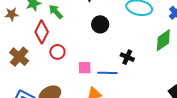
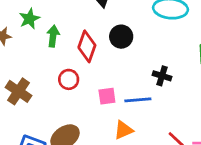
green arrow: (56, 12) -> (53, 36), moved, turned 56
red diamond: (42, 32) -> (87, 46), moved

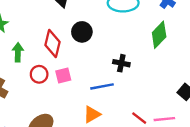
green arrow: (53, 36) -> (18, 52), moved
pink square: (107, 96) -> (63, 75), moved

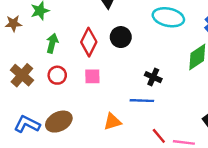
red circle: (39, 74) -> (57, 75), moved
blue line: (102, 86) -> (142, 101), moved

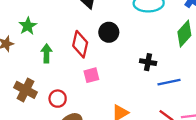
red circle: (57, 75) -> (58, 99), moved
blue line: (142, 101) -> (169, 82), moved

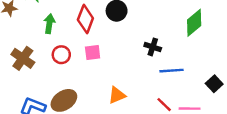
red circle: (58, 99) -> (61, 55), moved

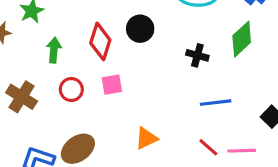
black cross: (153, 47) -> (197, 55), moved

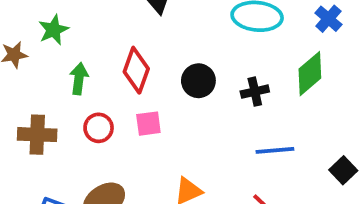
black circle: (140, 29) -> (198, 81), moved
black cross: (197, 55) -> (255, 92), turned -30
brown cross: (22, 97) -> (37, 135), turned -32

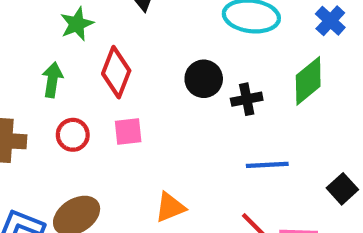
green star: (53, 30) -> (77, 24), moved
black circle: (198, 81) -> (204, 79), moved

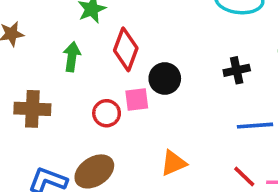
black circle: (204, 79) -> (165, 78), moved
red circle: (73, 135) -> (107, 113), moved

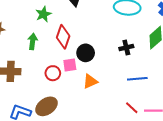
orange triangle: (173, 163) -> (90, 81), moved

